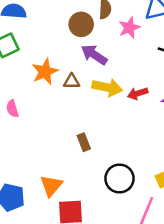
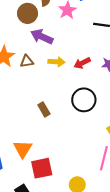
yellow arrow: (107, 87) -> (57, 62), size x0.7
black circle: (120, 179) -> (84, 100), moved

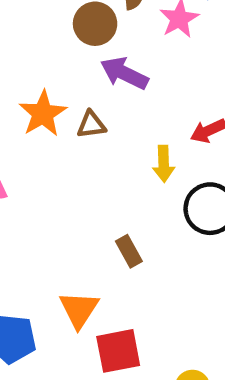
yellow arrow: (57, 62) -> (164, 164), moved, turned 84
brown rectangle: (44, 109) -> (129, 251), moved

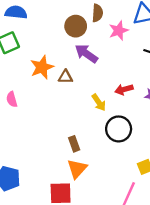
yellow arrow: (164, 164) -> (99, 102), turned -42
orange triangle: (79, 309) -> (77, 169), moved

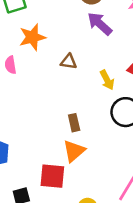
orange star: (42, 67) -> (32, 37), moved
brown triangle: (65, 77) -> (69, 62), moved

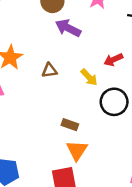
brown rectangle: (74, 123) -> (70, 125), turned -42

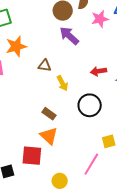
yellow arrow: (89, 77) -> (62, 83), moved
orange triangle: (77, 150) -> (49, 136), turned -36

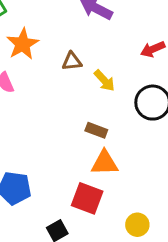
orange triangle: (49, 136) -> (105, 163), turned -30
red square: (32, 156) -> (87, 198), turned 30

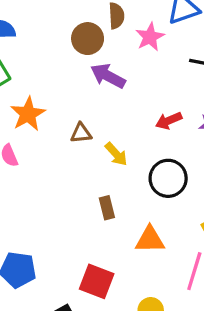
brown rectangle: (96, 130) -> (107, 208), turned 55
orange triangle: (105, 163) -> (150, 240), moved

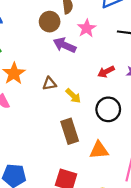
pink star: (150, 37) -> (87, 28), moved
brown rectangle: (107, 208) -> (70, 131), size x1.6

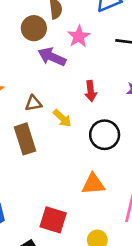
red arrow: (106, 72) -> (91, 91), moved, turned -70
brown rectangle: (70, 131) -> (25, 139), moved

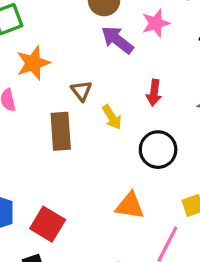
brown triangle: (33, 103) -> (81, 91), turned 48
red square: (53, 220) -> (48, 224), moved

